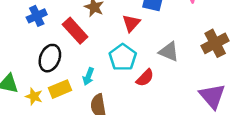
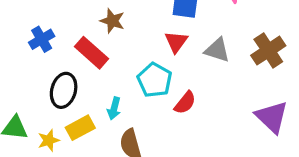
red triangle: (131, 23) -> (176, 42), moved
gray triangle: (169, 52) -> (217, 50), moved
yellow star: (34, 96) -> (49, 140), turned -30

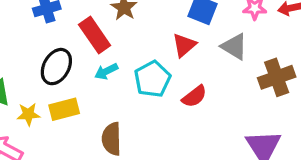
gray triangle: (217, 50) -> (234, 47), moved
red semicircle: (185, 103) -> (194, 96), moved
cyan arrow: (114, 108) -> (106, 71), moved, turned 35

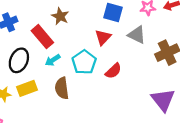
brown semicircle: (112, 139) -> (62, 88), moved

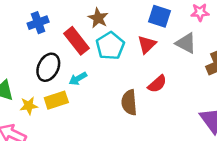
cyan arrow: (53, 60) -> (78, 79), moved
cyan pentagon: (84, 62) -> (110, 46), moved
brown semicircle: (62, 88) -> (129, 103), moved

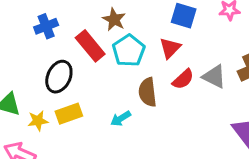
gray triangle: (186, 43) -> (214, 76), moved
cyan arrow: (78, 79) -> (121, 119), moved
red semicircle: (157, 84) -> (183, 79), moved
brown semicircle: (129, 103) -> (147, 92), moved

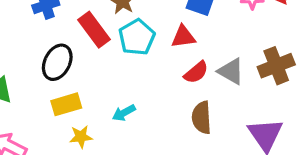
red triangle: (170, 48) -> (183, 37), turned 35
brown semicircle: (147, 92) -> (202, 118), moved
yellow star: (38, 121) -> (81, 137), moved

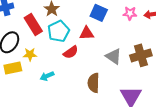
red semicircle: (196, 72) -> (71, 52), moved
yellow star: (81, 137) -> (30, 54), moved

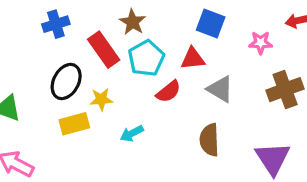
pink star: (130, 13) -> (261, 43), moved
gray triangle: (114, 56) -> (220, 89), moved

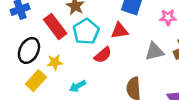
gray triangle: (220, 89) -> (154, 51), moved, turned -42
yellow rectangle: (74, 124) -> (36, 81), turned -30

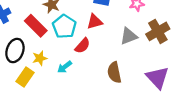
cyan arrow: (78, 86) -> (65, 67), moved

